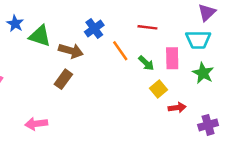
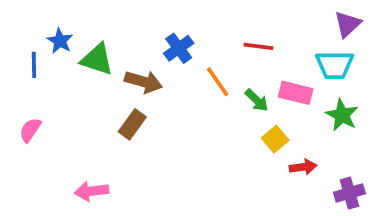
pink rectangle: (172, 58) -> (296, 93), turned -75

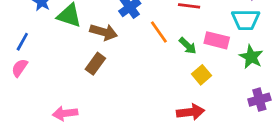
blue line: (34, 65) -> (22, 42), moved, turned 30
red arrow: (303, 167) -> (190, 112), moved, size x1.4
purple cross: (349, 193) -> (259, 100), moved

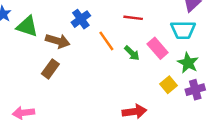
pink rectangle: (217, 40) -> (158, 48), turned 35
yellow square: (201, 75) -> (168, 85), moved
purple cross: (259, 100) -> (195, 90), moved

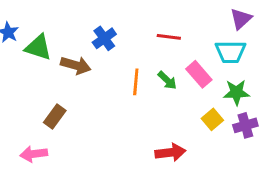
orange line: (106, 41) -> (136, 82), moved, turned 40
green star: (188, 63) -> (236, 92), turned -30
brown rectangle: (50, 69) -> (55, 116), moved

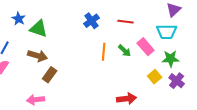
blue cross: (104, 38) -> (92, 21), moved
brown arrow: (76, 65) -> (38, 56), moved
purple cross: (245, 125) -> (177, 81), turned -35

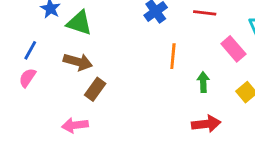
green arrow: (125, 51) -> (203, 82), moved, turned -136

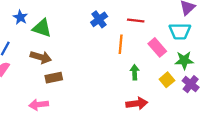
orange line: (173, 56) -> (121, 44), moved
brown rectangle: (95, 89) -> (54, 78), turned 42

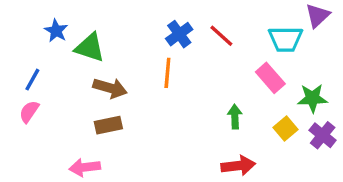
red line: (136, 20) -> (221, 36), moved, turned 35
cyan trapezoid: (180, 31) -> (285, 39), moved
orange line: (121, 44) -> (167, 73), moved
brown arrow: (41, 57) -> (110, 88), moved

